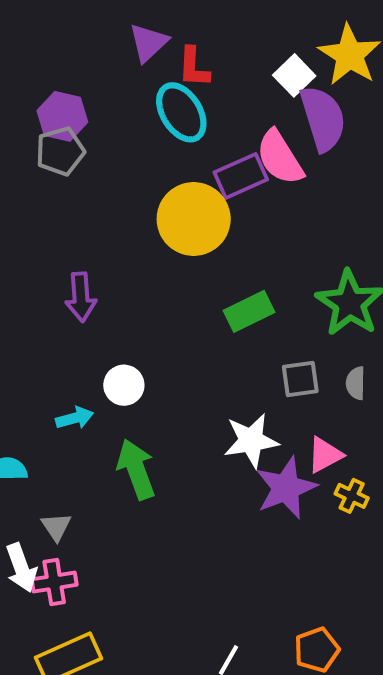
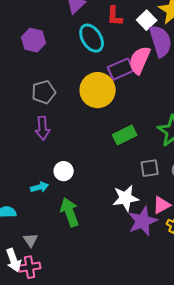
red L-shape: (194, 67) -> (115, 16), moved
gray pentagon: (60, 151) -> (44, 92), moved
pink semicircle: (280, 157) -> (140, 60), turned 56

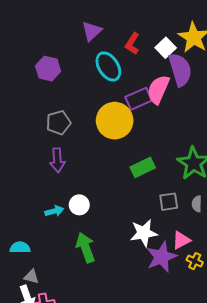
red L-shape: (115, 16) -> (132, 44), turned 30
cyan arrow: (40, 187) -> (54, 211), moved
gray triangle: (31, 240) -> (31, 277), moved, turned -42

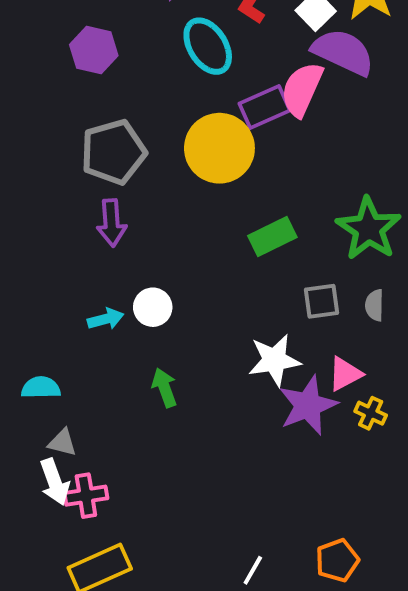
purple semicircle: (180, 70) -> (343, 52), turned -48
gray pentagon: (58, 123) -> (113, 152), size x1.4
green arrow: (85, 248) -> (164, 388), size x0.7

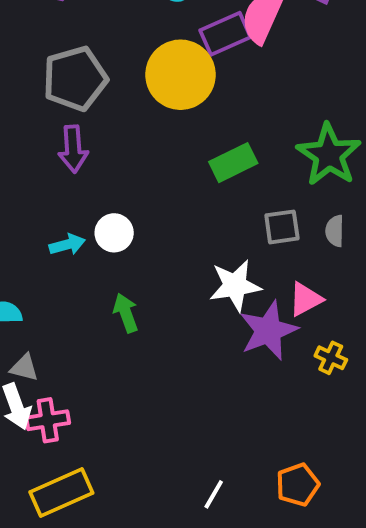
yellow cross: (371, 413) -> (331, 358), moved

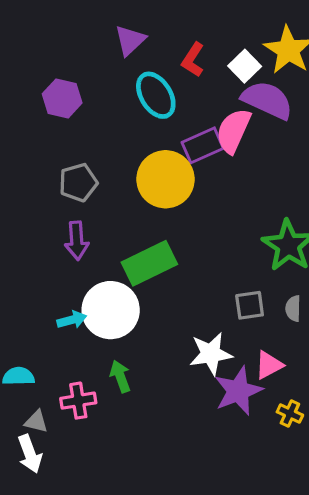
gray pentagon: (75, 79) -> (78, 182), size x0.7
green rectangle: (233, 163) -> (149, 263), moved, size x1.4
white circle: (114, 233) -> (111, 310), size x1.8
pink cross: (48, 420) -> (78, 401), moved

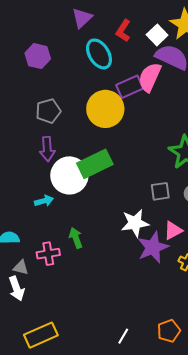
white circle: (111, 310) -> (69, 175), moved

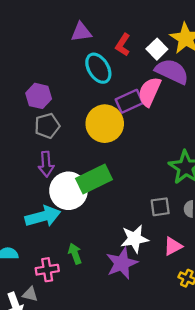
purple triangle: (82, 18) -> (81, 32), turned 35
purple hexagon: (38, 56) -> (39, 96), moved
cyan arrow: (44, 201) -> (43, 216), size x1.8
purple star: (153, 247) -> (122, 263), moved
gray triangle: (21, 267) -> (30, 294), moved

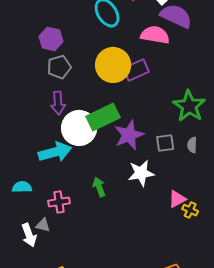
pink semicircle: (149, 92) -> (155, 35), turned 76
purple rectangle: (129, 101) -> (136, 70), moved
pink triangle: (173, 246) -> (177, 199), moved
green arrow: (75, 254) -> (99, 187), moved
purple star: (122, 263) -> (129, 135), moved

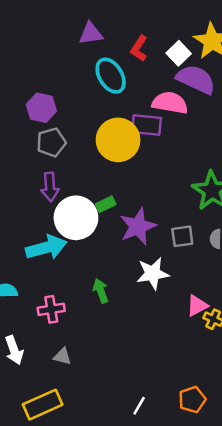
purple rectangle: (136, 70) -> (146, 125), moved, turned 30
green rectangle: (103, 117) -> (106, 204), size x0.5
gray triangle: (43, 225) -> (62, 356), moved

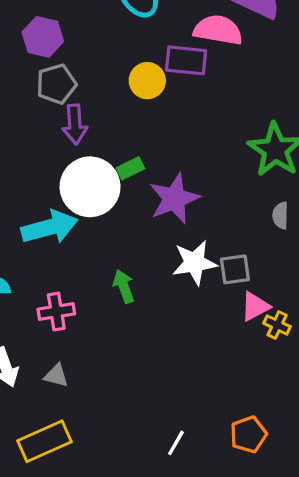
yellow circle: (118, 140) -> (147, 81), size x0.6
purple arrow: (50, 187) -> (75, 124), moved
gray square: (182, 236) -> (235, 269), moved
gray triangle: (62, 356) -> (56, 376), moved

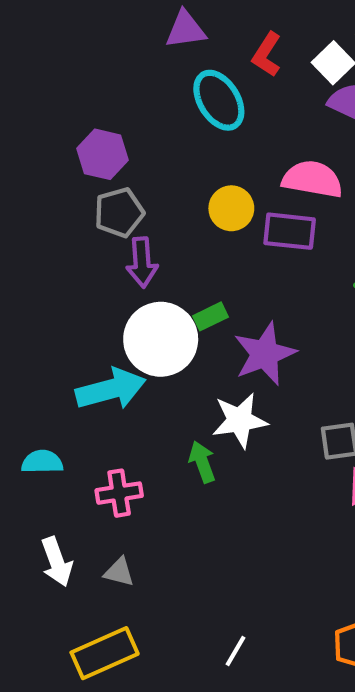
pink semicircle: (218, 30) -> (312, 179), moved
purple rectangle: (186, 60) -> (290, 231), moved
white star: (194, 263) -> (240, 420), moved
white line: (176, 443) -> (235, 651), moved

